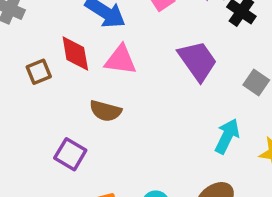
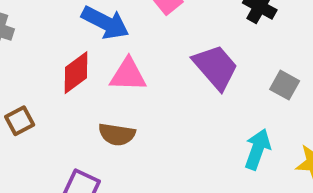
red diamond: (75, 53) -> (76, 73), turned 69
brown square: (39, 72) -> (20, 121), moved

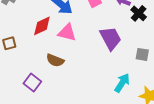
gray square: (285, 85) -> (142, 54), turned -32

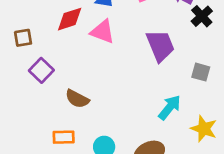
brown semicircle: (55, 60) -> (77, 99), moved
purple square: (32, 82) -> (41, 70), moved

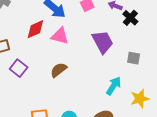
brown semicircle: (77, 99) -> (59, 70), moved, turned 120
yellow star: (204, 129) -> (140, 99), turned -30

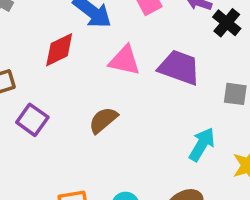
pink triangle: (60, 36) -> (124, 60), moved
purple trapezoid: (103, 42) -> (179, 67), turned -40

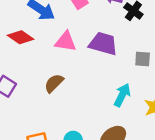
red diamond: (59, 50) -> (21, 37), turned 65

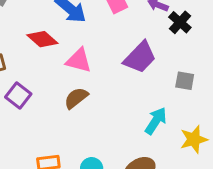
pink triangle: (66, 41) -> (79, 60), moved
purple trapezoid: (103, 44) -> (140, 57), turned 112

